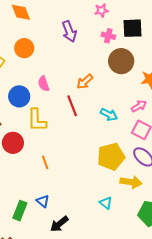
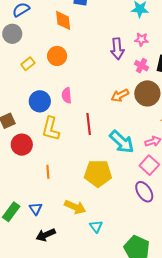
purple arrow: (69, 31) -> (117, 49), moved
orange arrow: (85, 82) -> (120, 95), moved
cyan arrow: (109, 115) -> (122, 142), size x1.5
yellow pentagon: (111, 157) -> (98, 173), moved
yellow arrow: (131, 182) -> (75, 207), moved

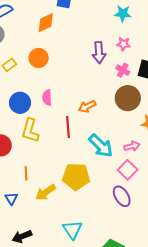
orange diamond: (63, 20) -> (46, 23), turned 70
orange arrow: (120, 95) -> (87, 106), moved
yellow arrow: (75, 207) -> (45, 192), moved, turned 120
blue triangle: (36, 209) -> (11, 199), moved
cyan triangle: (96, 226) -> (72, 230), size x1.5

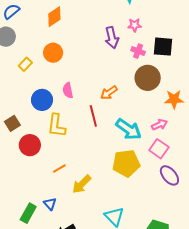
orange line: (26, 173) -> (59, 169), turned 72
yellow pentagon: (76, 177) -> (126, 163), moved
purple ellipse: (122, 196) -> (169, 175), moved
blue triangle: (11, 199) -> (50, 204), moved

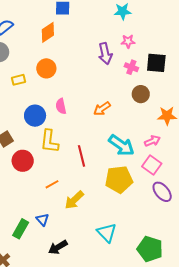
yellow rectangle: (25, 64) -> (19, 80), turned 32
brown circle: (148, 78) -> (141, 94), size x0.7
red line: (93, 116) -> (82, 156), moved

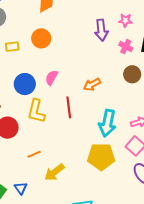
pink semicircle: (61, 106) -> (52, 78), turned 35
cyan arrow: (121, 145) -> (107, 123), turned 60
red line: (82, 156) -> (69, 107), moved

